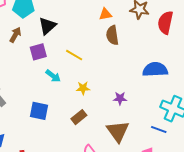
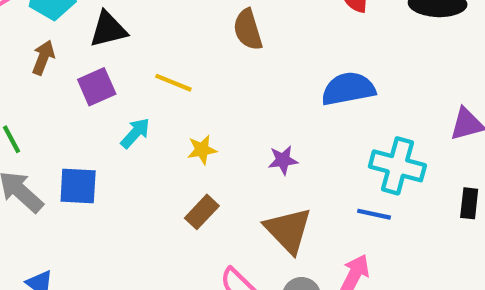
black triangle: (47, 26) -> (108, 29), turned 36
cyan arrow: (53, 76) -> (135, 133), turned -77
blue square: (39, 111) -> (78, 186), moved

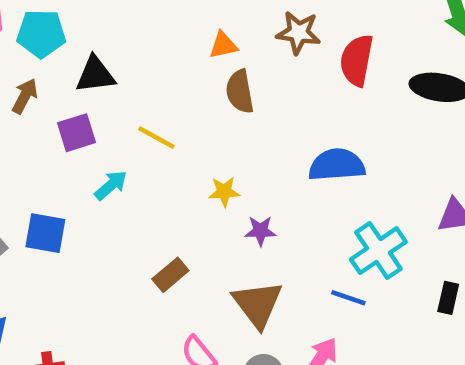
yellow star: (202, 150) -> (224, 192), moved
cyan cross: (397, 166) -> (378, 251), turned 34

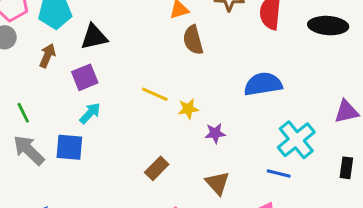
yellow line: (156, 138) -> (155, 94), moved
cyan arrow: (111, 185) -> (90, 113), moved
brown triangle: (258, 304) -> (217, 183), size x0.7

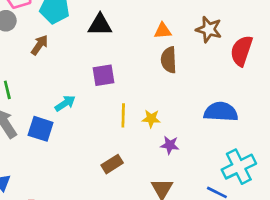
black triangle: (94, 37) -> (100, 25), moved
purple square: (85, 77) -> (104, 75), moved
yellow line: (155, 94) -> (123, 115), moved, turned 55

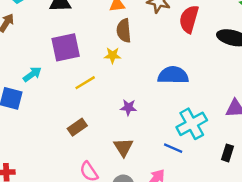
purple square: (104, 75) -> (66, 47), size x1.4
yellow line: (123, 115) -> (85, 83), turned 60
yellow star: (151, 119) -> (112, 55), moved

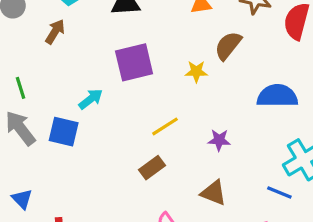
brown semicircle: (124, 31) -> (228, 46), moved, turned 45
yellow line: (85, 83) -> (165, 126), moved
brown triangle: (123, 147) -> (214, 193), turned -35

